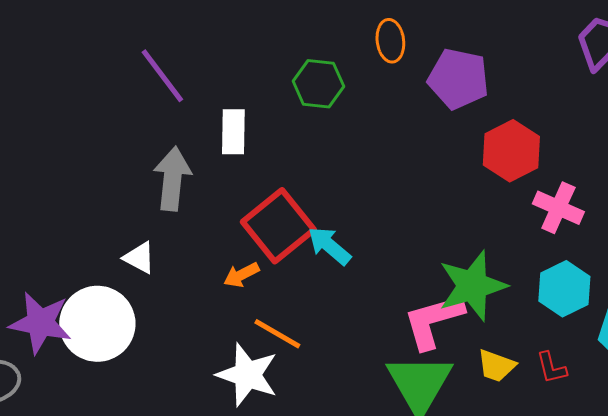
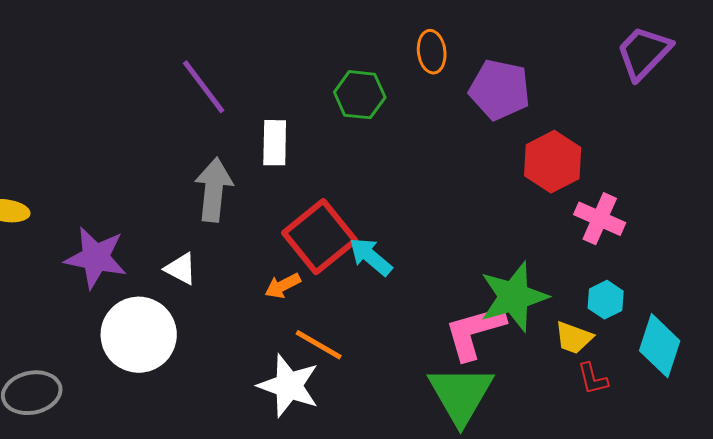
cyan hexagon: (564, 289) -> (606, 300), size x0.7
purple star: (40, 323) -> (96, 258), moved
yellow trapezoid: (496, 366) -> (574, 338), moved

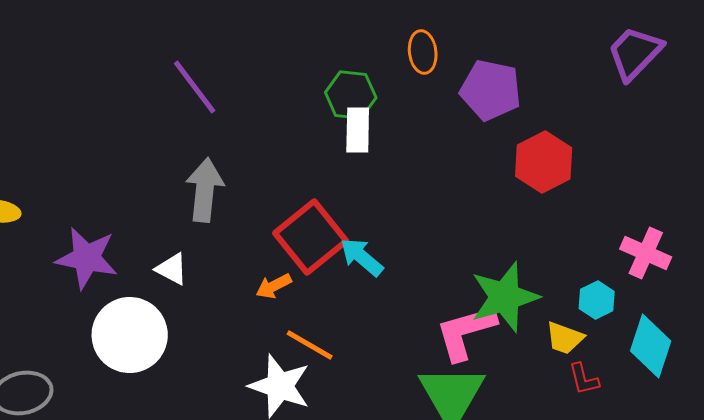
white rectangle: (275, 143) -> (358, 130), moved
pink cross: (600, 219) -> (646, 253), moved

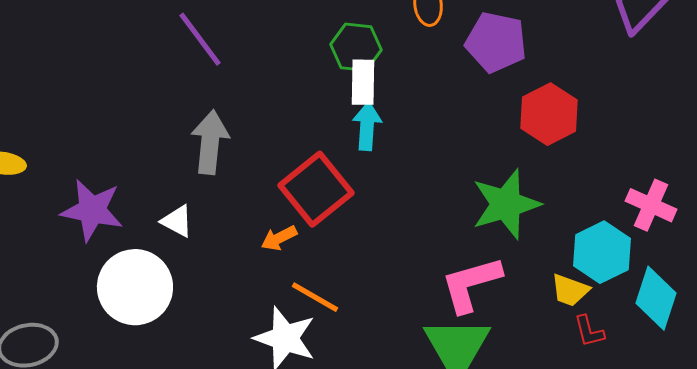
cyan arrow: (362, 257) -> (367, 126), moved, turned 54
green star: (505, 297) -> (506, 204), moved
cyan hexagon: (597, 300) -> (602, 252), size x1.6

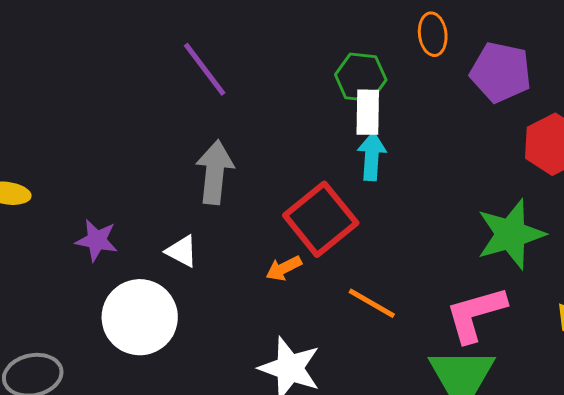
purple star: (92, 210) -> (97, 240), size x0.7
orange line: (315, 297) -> (372, 303), moved

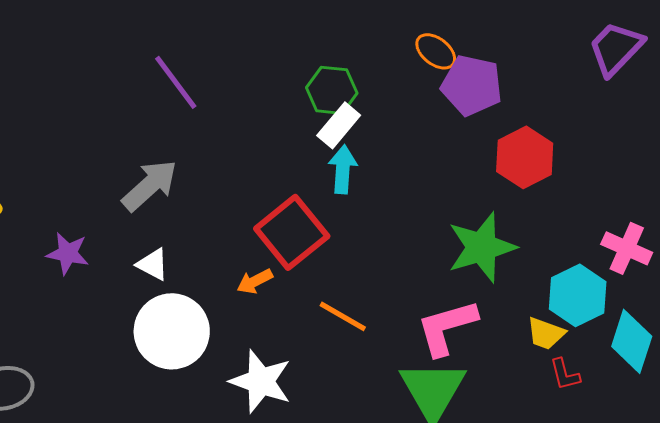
orange ellipse: (433, 34) -> (436, 51), moved, turned -45
white rectangle: (368, 112) -> (339, 125), turned 39
gray arrow: (215, 172) -> (150, 185), moved, turned 42
white circle: (140, 317) -> (172, 331), moved

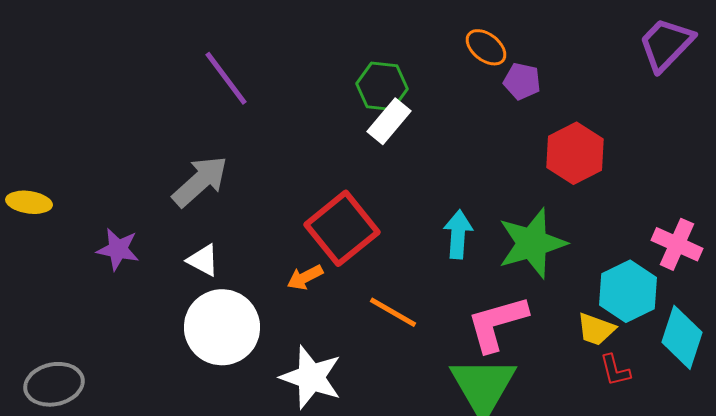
purple pentagon: (472, 85) -> (522, 81), size x0.6
cyan arrow: (343, 169) -> (458, 234), moved

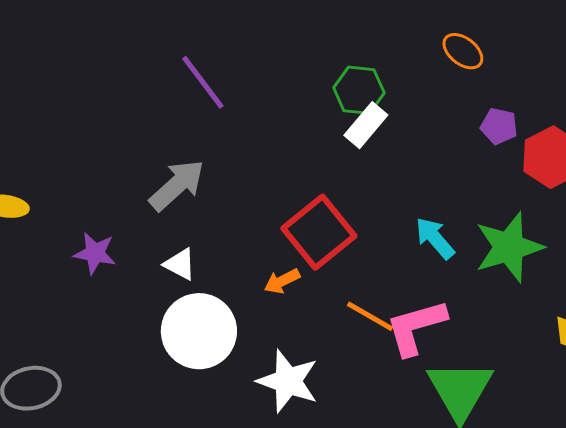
purple pentagon: (522, 81) -> (499, 126), moved
cyan arrow: (458, 234) -> (435, 238), turned -45
pink L-shape: (497, 323) -> (416, 327), moved

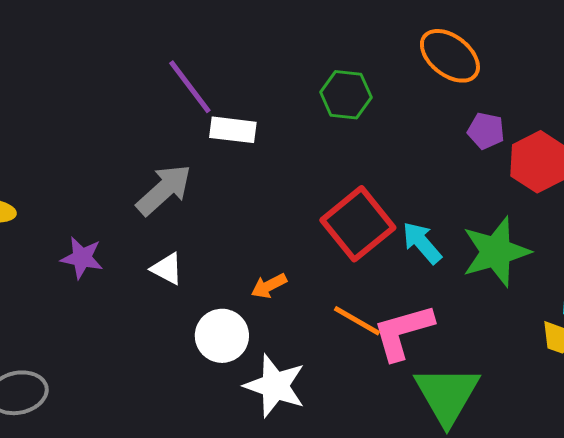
orange ellipse: (463, 51) -> (450, 56), size x1.5
white rectangle: (366, 125) -> (233, 130), moved, turned 57
red square: (319, 232) -> (358, 224), moved
white circle: (199, 331) -> (222, 336), moved, size x0.7

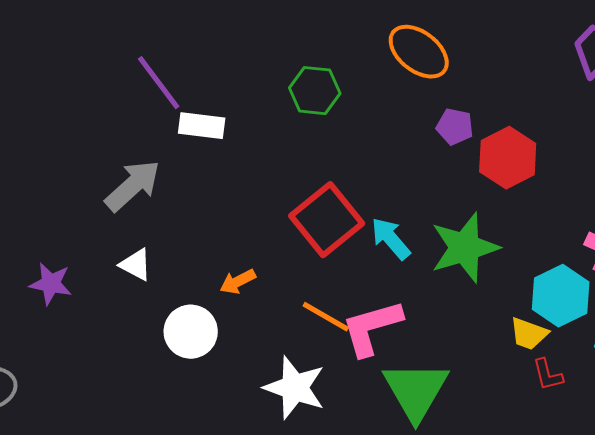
purple star: (82, 258) -> (51, 284), moved
white star: (275, 386) -> (295, 388), moved

